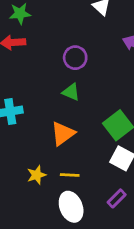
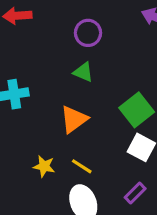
yellow star: (37, 175) -> (44, 166), turned 30
yellow line: (70, 175) -> (82, 166), turned 30

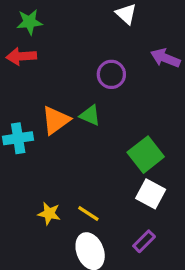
purple circle: (88, 33) -> (111, 74), moved
orange triangle: (74, 119) -> (56, 120), moved

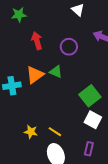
red arrow: (21, 56) -> (37, 41), moved, turned 78
purple rectangle: (144, 241) -> (89, 149), turned -32

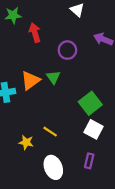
red arrow: (37, 41) -> (35, 33), moved
green triangle: (56, 72) -> (53, 77), turned 32
yellow line: (55, 132) -> (50, 132), moved

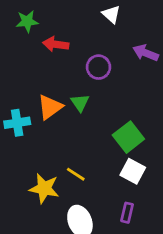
red arrow: (35, 33) -> (56, 44), turned -66
yellow star: (26, 142) -> (44, 188), size x1.5

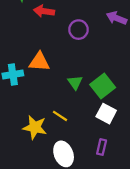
green triangle: (80, 103) -> (75, 83), moved
orange triangle: (50, 107) -> (39, 62), turned 40

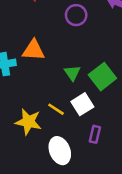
white square: (106, 114) -> (82, 104), moved, turned 30
purple rectangle: (102, 147) -> (95, 134), moved

